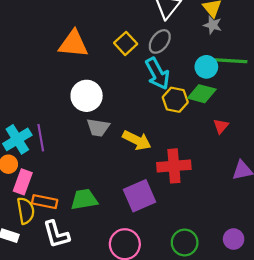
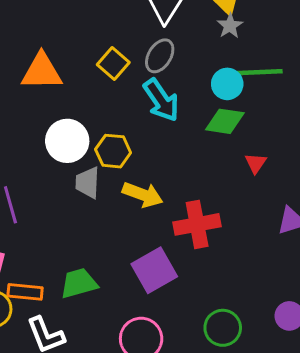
gray star: (213, 25) -> (230, 26), turned 30
yellow hexagon: (175, 100) -> (113, 151), moved
gray trapezoid: (98, 128) -> (88, 183), turned 90

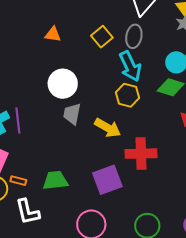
gray ellipse: (160, 56) -> (134, 36), turned -30
orange triangle: (42, 72) -> (53, 34), size x0.6
yellow hexagon: (113, 151) -> (127, 95), moved
orange rectangle: (25, 292) -> (18, 181), size x0.7

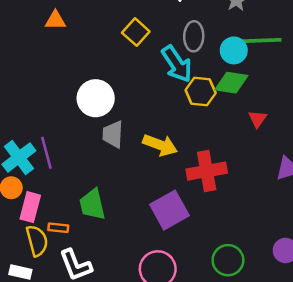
orange triangle: (53, 34) -> (55, 20), moved
gray ellipse: (134, 36) -> (194, 36), moved
yellow hexagon: (127, 95) -> (201, 92), moved
green trapezoid: (55, 180) -> (92, 204), moved, turned -88

